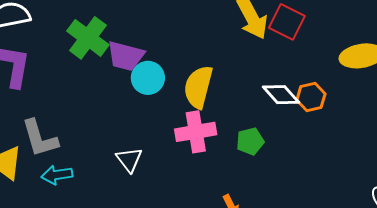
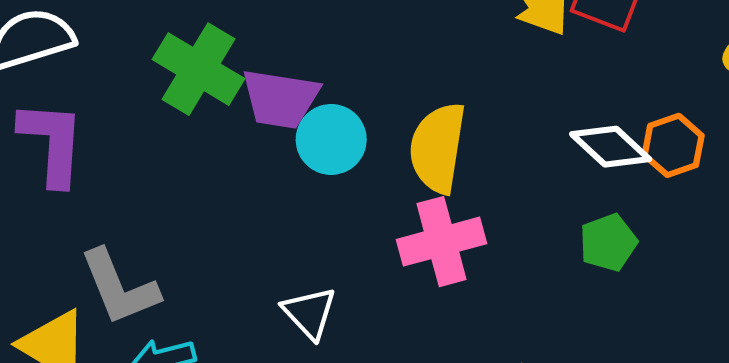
green pentagon: (250, 141) -> (608, 243), moved

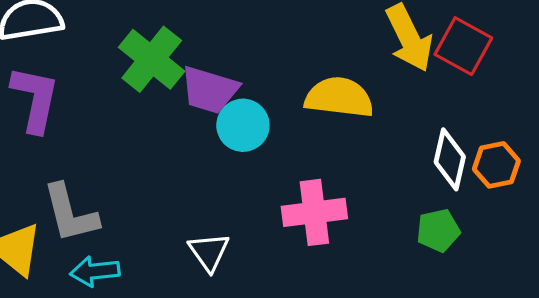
white diamond: (611, 147) -> (450, 159), turned 52
yellow semicircle: (438, 148) -> (339, 97), moved, turned 80

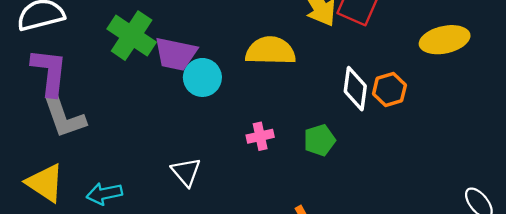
pink cross: (314, 212) -> (260, 136), size x0.6
gray L-shape: (70, 213) -> (64, 117), moved
green pentagon: (438, 230) -> (319, 140), moved

